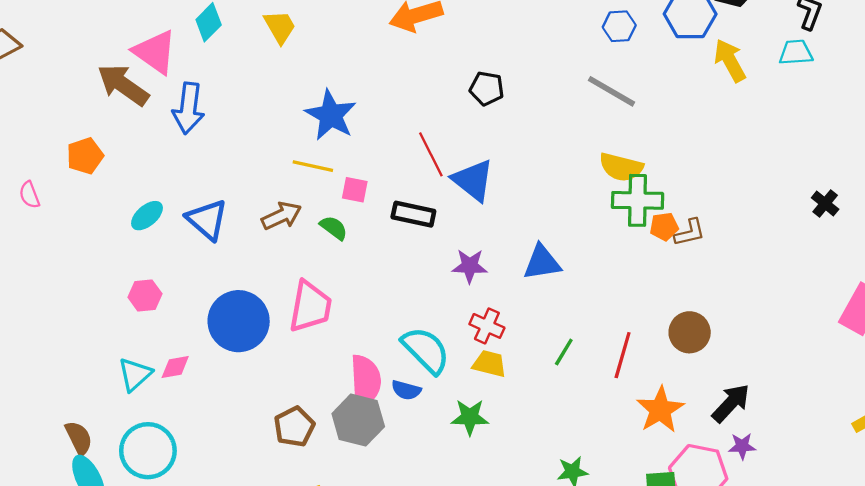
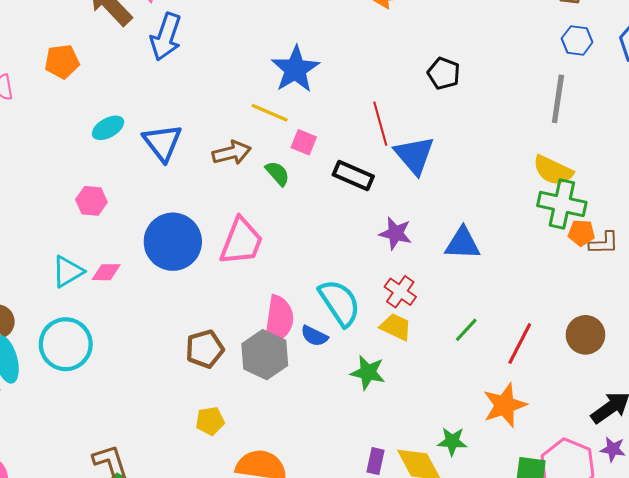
gray line: (611, 91) -> (558, 99), turned 57
orange star: (660, 410) -> (505, 405), moved

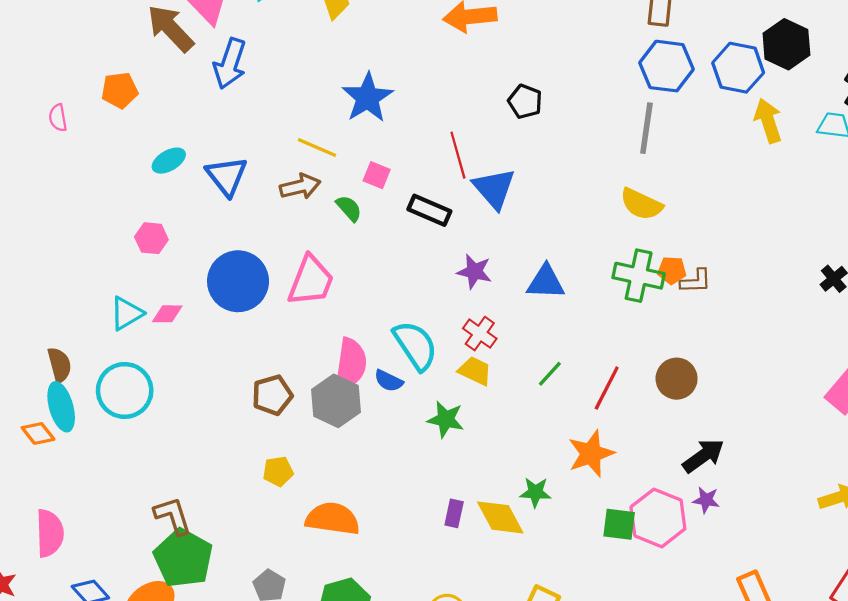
blue hexagon: (577, 40) -> (666, 66), size x1.6
yellow line: (270, 113) -> (317, 148), moved
green cross: (562, 204) -> (639, 276), moved

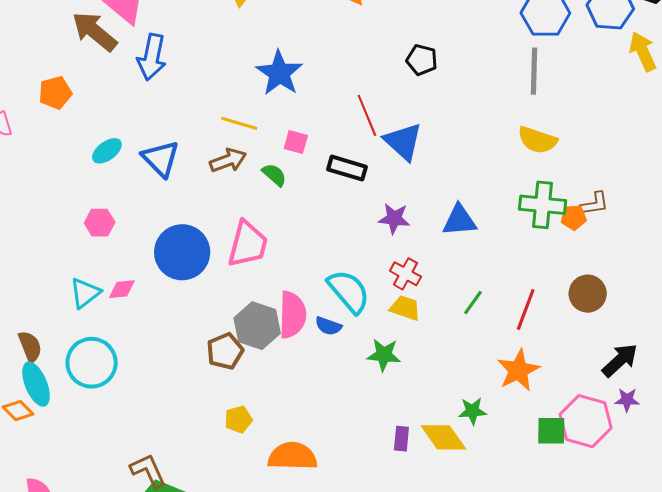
orange pentagon: (672, 270) -> (574, 217), moved
gray hexagon: (336, 401) -> (257, 326), moved

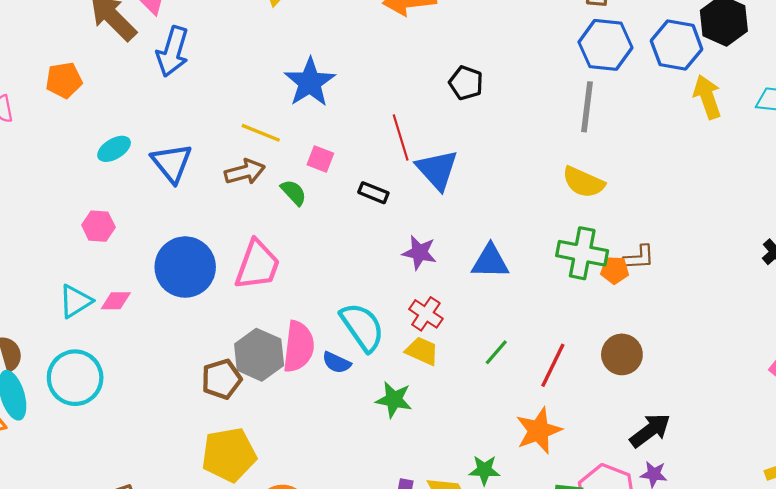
black rectangle: (347, 168) -> (373, 193), size x0.7
yellow pentagon: (238, 419) -> (229, 455), size x1.8

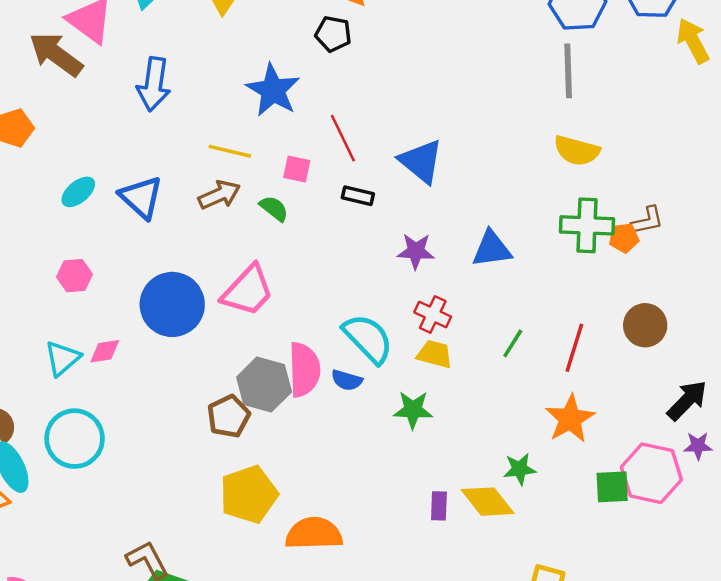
blue arrow: (173, 52) -> (154, 84), moved
black pentagon: (466, 83) -> (333, 34), moved
red line: (401, 137) -> (343, 138), moved
pink trapezoid: (257, 265) -> (248, 291), turned 32

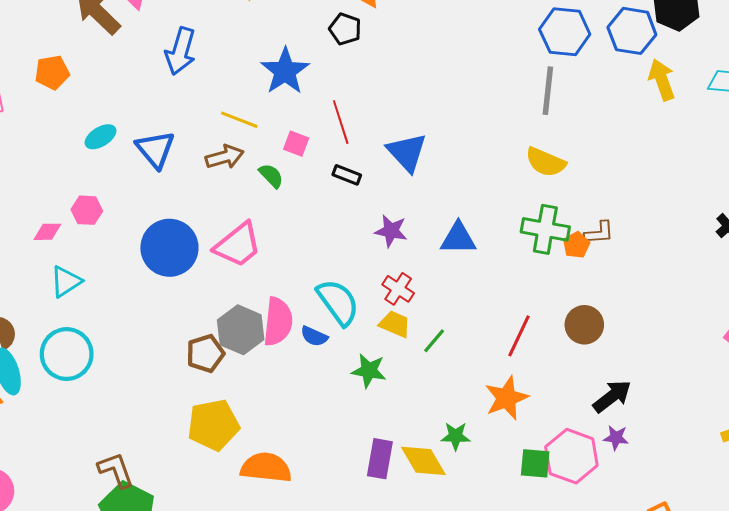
orange pentagon: (624, 238) -> (576, 245), turned -30
green line: (513, 343) -> (434, 341), moved
pink diamond: (105, 351) -> (47, 232), moved
purple rectangle: (439, 506) -> (380, 459), size x1.5

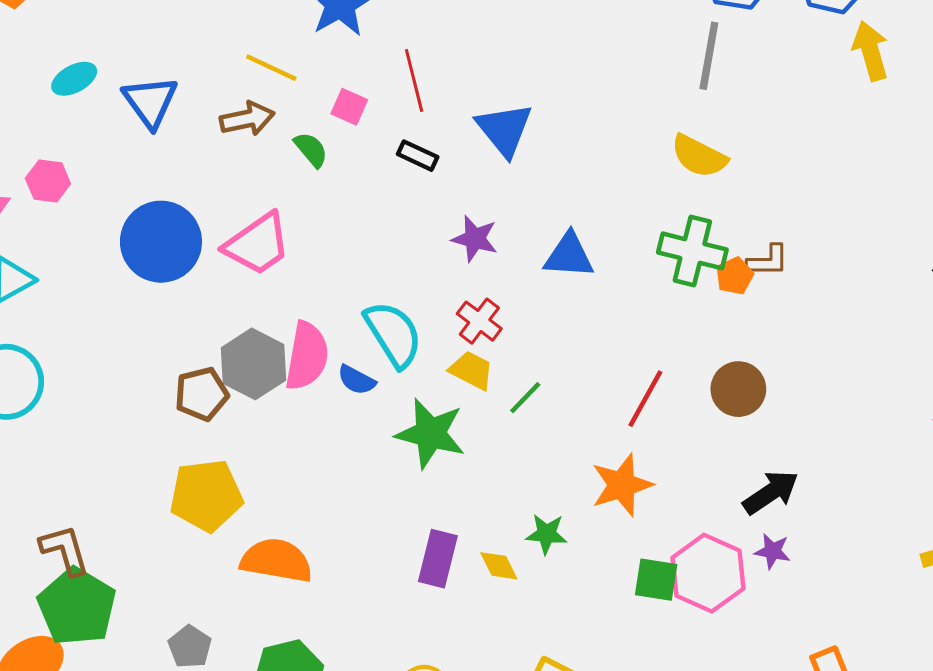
green star: (369, 371) -> (430, 433), size x1.4
yellow diamond: (423, 461) -> (499, 566), size x0.6

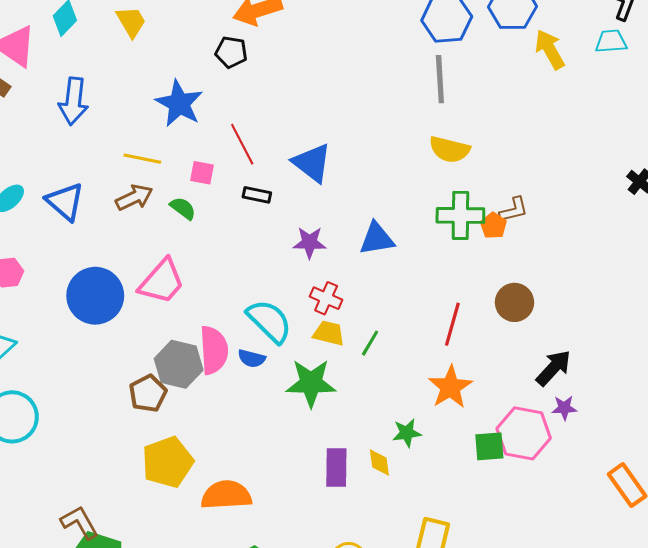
yellow diamond: (499, 566) -> (379, 462), turned 32

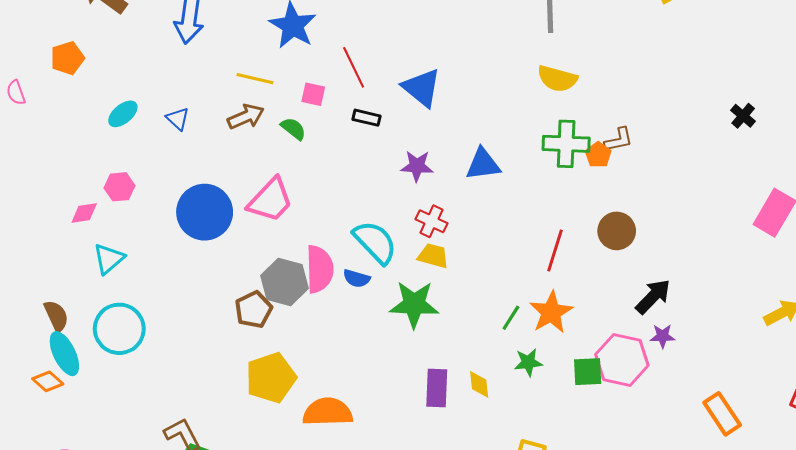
blue triangle: (65, 202) -> (178, 119), size x0.6
green line: (370, 343) -> (511, 318), moved
green star: (407, 433) -> (528, 362), moved

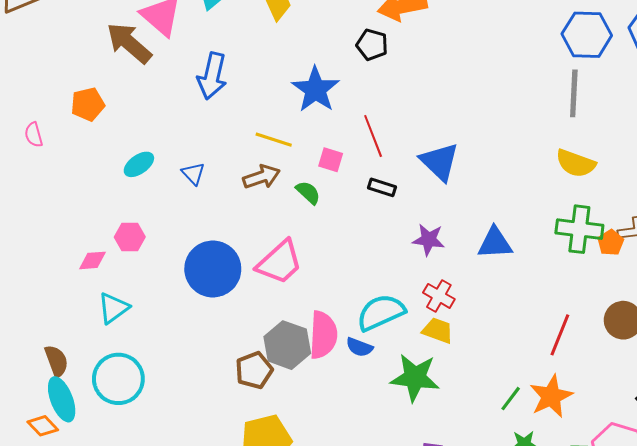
cyan semicircle: (375, 242) -> (381, 312), turned -75

